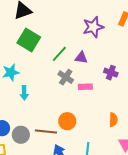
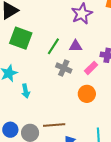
pink rectangle: (85, 87) -> (91, 68), moved, turned -32
orange circle: (67, 121) -> (87, 94), moved

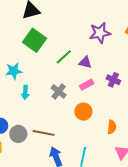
gray cross: (64, 68) -> (59, 91), moved
pink rectangle: (91, 68) -> (87, 85), moved

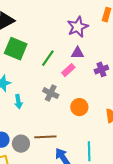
purple triangle: (85, 62) -> (78, 53), moved
purple cross: (113, 80) -> (101, 69), turned -32
pink rectangle: (87, 85) -> (68, 70), moved

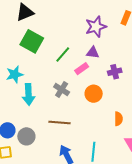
cyan arrow: (18, 102) -> (29, 94), size x1.5
orange circle: (79, 107) -> (94, 94), moved
brown line: (45, 137) -> (59, 123), moved

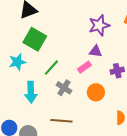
green line: (63, 55) -> (51, 68), moved
cyan star: (15, 74) -> (17, 62), moved

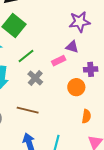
orange circle: (96, 92) -> (76, 87), moved

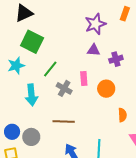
pink rectangle: (59, 61) -> (84, 79), moved, turned -56
purple cross: (91, 69) -> (116, 59), moved

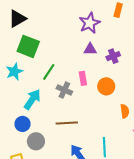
cyan arrow: (31, 95) -> (32, 99), turned -135
blue circle: (12, 132) -> (23, 124), moved

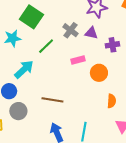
pink rectangle: (83, 78) -> (78, 60), turned 72
gray cross: (64, 90) -> (70, 30), moved

